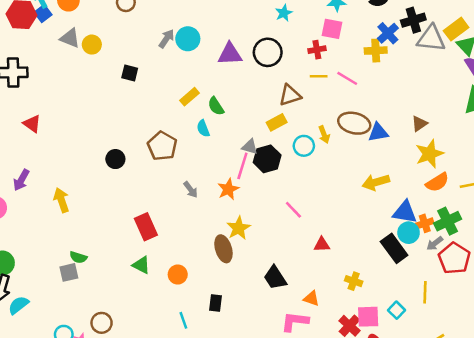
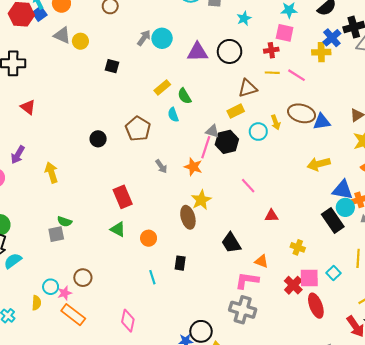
orange star: (228, 189) -> (193, 167), turned -30

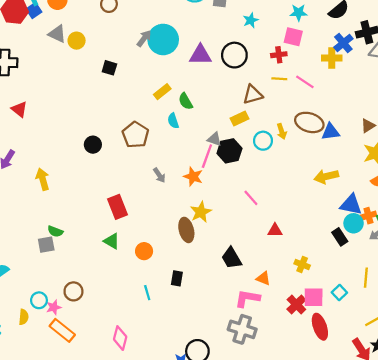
cyan circle: (162, 38) -> (163, 39), size x1.4
black rectangle: (333, 220) -> (340, 237), size x0.7

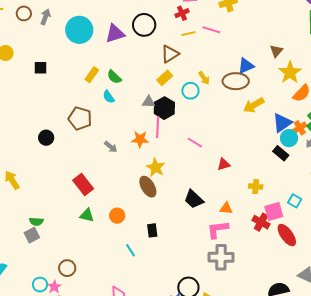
gray arrow: (144, 38) -> (45, 17), moved
brown ellipse: (309, 122) -> (236, 81), moved
pink line: (207, 156) -> (158, 127), moved
blue triangle: (351, 205) -> (282, 123), turned -30

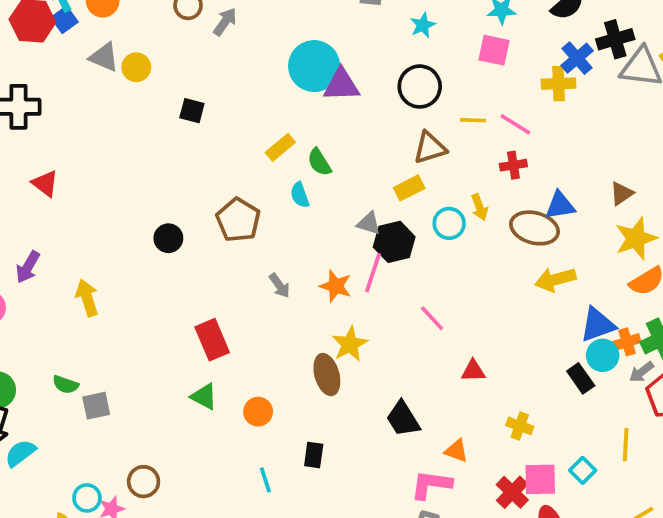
red cross: (182, 13) -> (513, 165), moved
black circle: (144, 25) -> (420, 87), moved
cyan circle: (79, 30) -> (314, 66), moved
green semicircle: (36, 222) -> (66, 385), moved

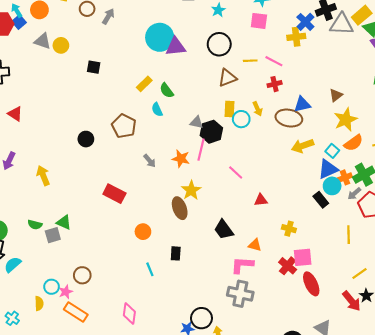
yellow rectangle: (409, 188) -> (229, 109), moved, turned -56
red rectangle: (212, 340) -> (114, 194), turned -35
green triangle: (204, 397) -> (64, 222), moved
cyan square: (583, 470) -> (332, 151), moved

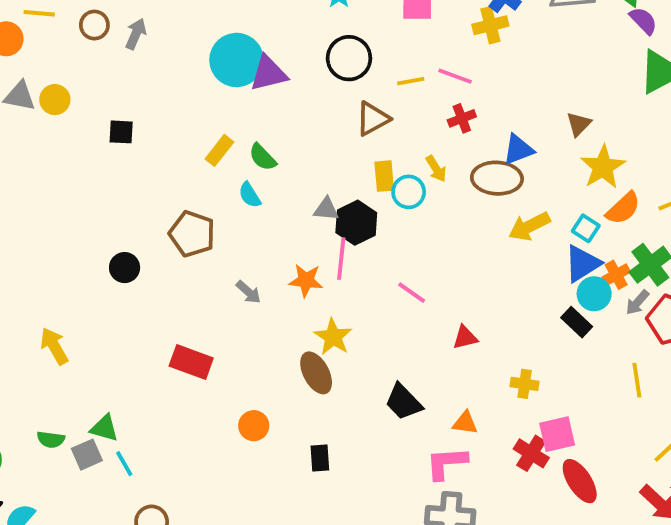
cyan line: (150, 269) -> (124, 464), moved

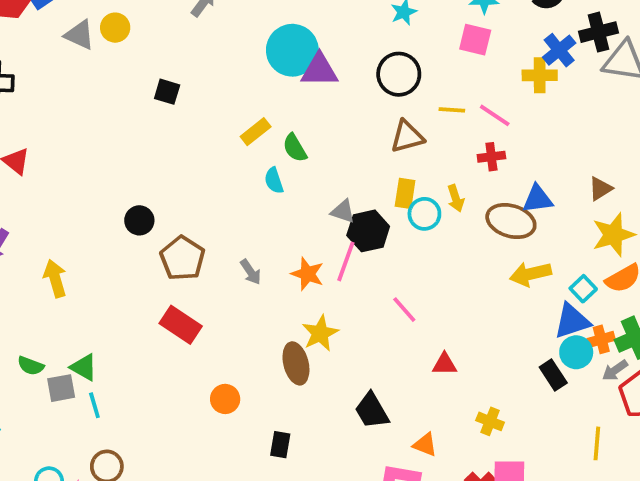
yellow circle: (55, 100) -> (115, 28), moved
brown pentagon: (192, 234) -> (182, 258), moved

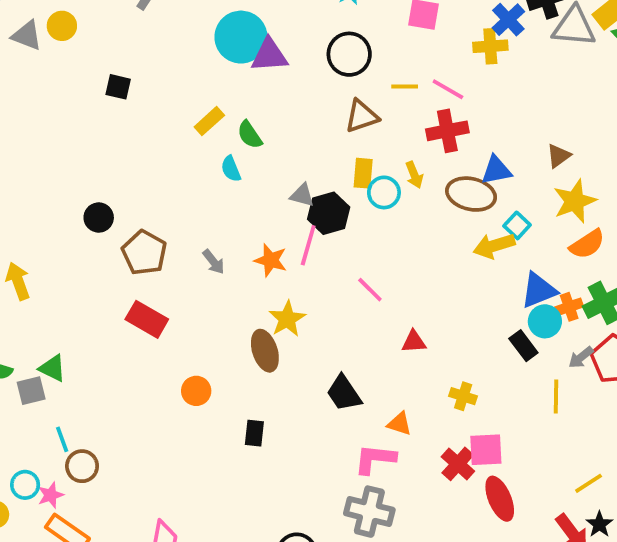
red cross: (491, 157) -> (447, 131), size x1.5
cyan square: (583, 289) -> (517, 225), moved
gray arrow: (615, 370) -> (581, 357), moved
cyan line: (94, 405) -> (62, 439), moved
yellow line: (597, 443) -> (556, 396), moved

